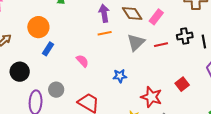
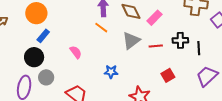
orange line: (105, 33) -> (101, 28), turned 40
black circle: (20, 72) -> (34, 57), moved
red square: (182, 84) -> (168, 75), moved

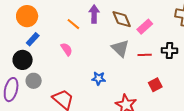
orange line: (101, 28) -> (73, 24), moved
gray triangle: (131, 41) -> (120, 48), turned -42
pink semicircle: (76, 52) -> (67, 49), moved

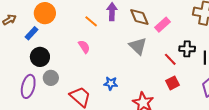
blue rectangle: (33, 39) -> (32, 33), moved
red line: (145, 55) -> (170, 59), moved, turned 48
blue star: (99, 78) -> (111, 83), moved

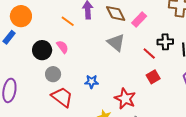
black circle: (40, 57) -> (42, 50), moved
gray circle: (51, 78) -> (53, 74), moved

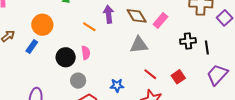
gray triangle: (116, 43) -> (139, 45), turned -42
pink semicircle: (62, 47) -> (86, 53), turned 32
red line: (149, 53) -> (150, 74), moved

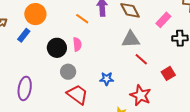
pink rectangle: (160, 20) -> (163, 20), moved
red line: (150, 74) -> (141, 59), moved

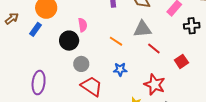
orange line: (82, 19) -> (116, 41), moved
pink semicircle: (77, 44) -> (83, 25), moved

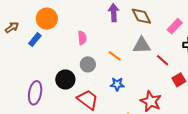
black circle: (69, 41) -> (65, 79), moved
red line: (154, 48) -> (163, 60), moved
gray circle: (81, 64) -> (88, 64), moved

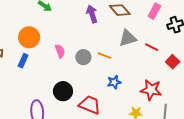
pink semicircle: (82, 38) -> (60, 51), moved
gray circle: (88, 64) -> (83, 57), moved

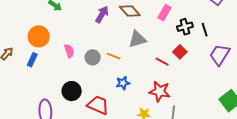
purple arrow: (92, 14) -> (102, 14), turned 48
red line: (152, 47) -> (162, 62), moved
red square: (173, 62) -> (180, 52), moved

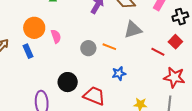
pink semicircle: (69, 51) -> (56, 36), moved
blue rectangle: (32, 60) -> (28, 51), turned -48
red star: (160, 91) -> (174, 77), moved

